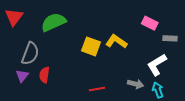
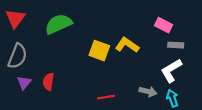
gray rectangle: (170, 38) -> (176, 45), moved
gray semicircle: (30, 54) -> (17, 56), moved

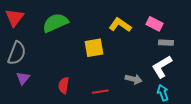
yellow L-shape: (127, 45) -> (120, 25), moved
yellow square: (99, 51) -> (94, 48), turned -30
red semicircle: (48, 82) -> (64, 85), moved
gray arrow: (148, 92) -> (134, 79), moved

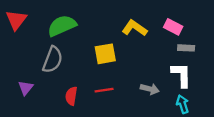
gray semicircle: (17, 53) -> (53, 60), moved
white L-shape: (162, 67) -> (181, 75), turned 120
red line: (100, 92) -> (104, 90), moved

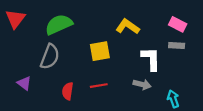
pink rectangle: (173, 27) -> (178, 24), moved
white L-shape: (181, 75) -> (151, 59), moved
purple triangle: (26, 88) -> (24, 83), turned -32

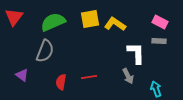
yellow square: (100, 51) -> (90, 19), moved
gray arrow: (142, 84) -> (128, 76), turned 49

